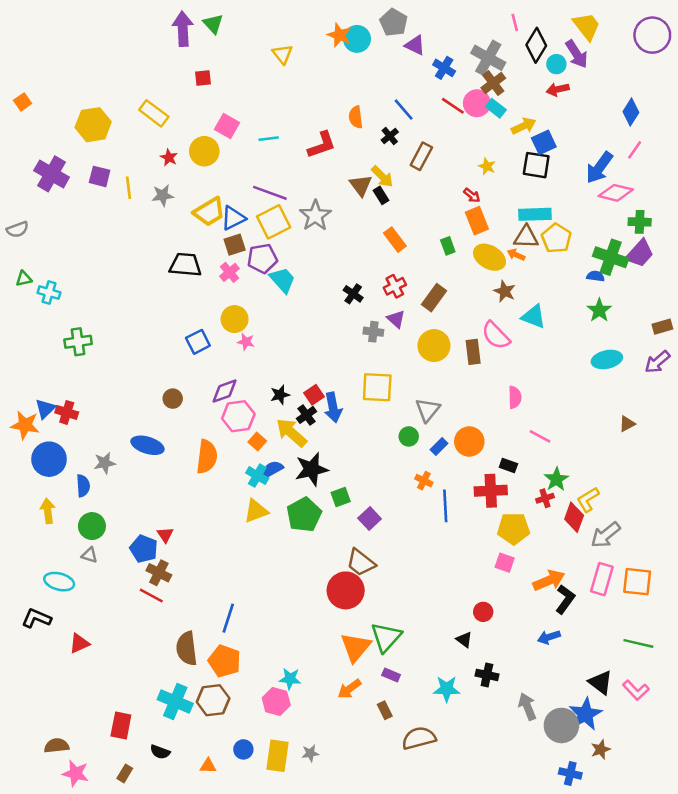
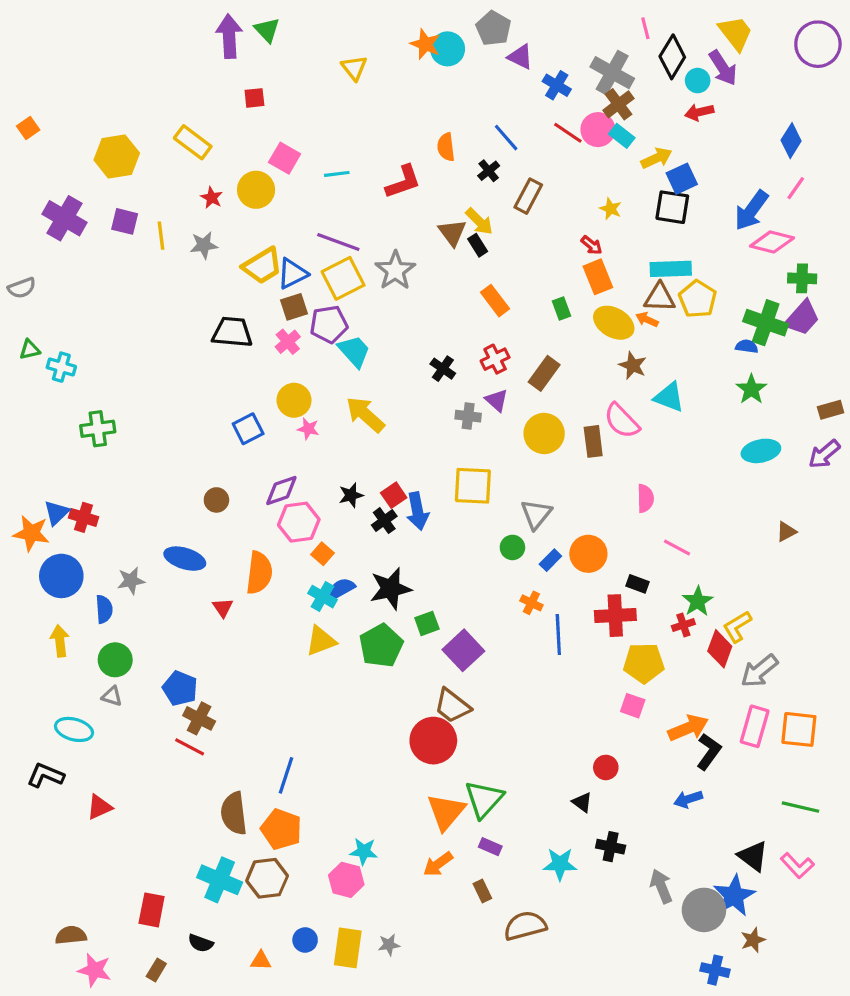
yellow arrow: (291, 433) -> (365, 415), moved
purple square: (370, 518) -> (463, 650), size x1.4
red triangle: (165, 535) -> (223, 608), moved

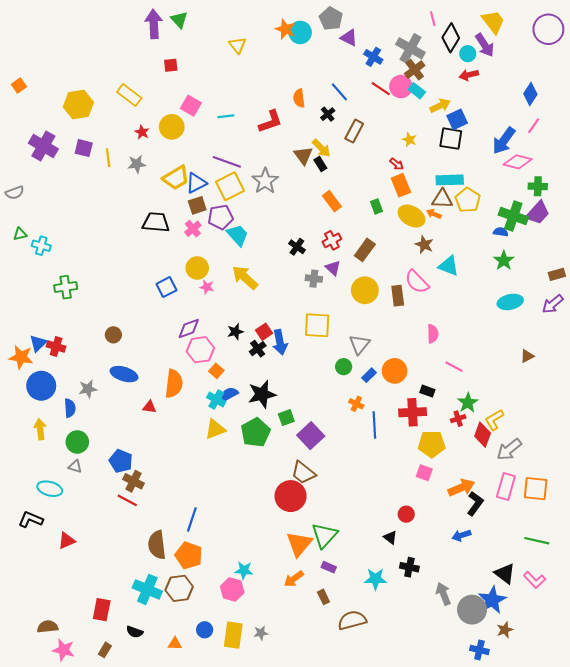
brown circle: (216, 500) -> (113, 335), moved
red triangle: (223, 608) -> (149, 407), turned -48

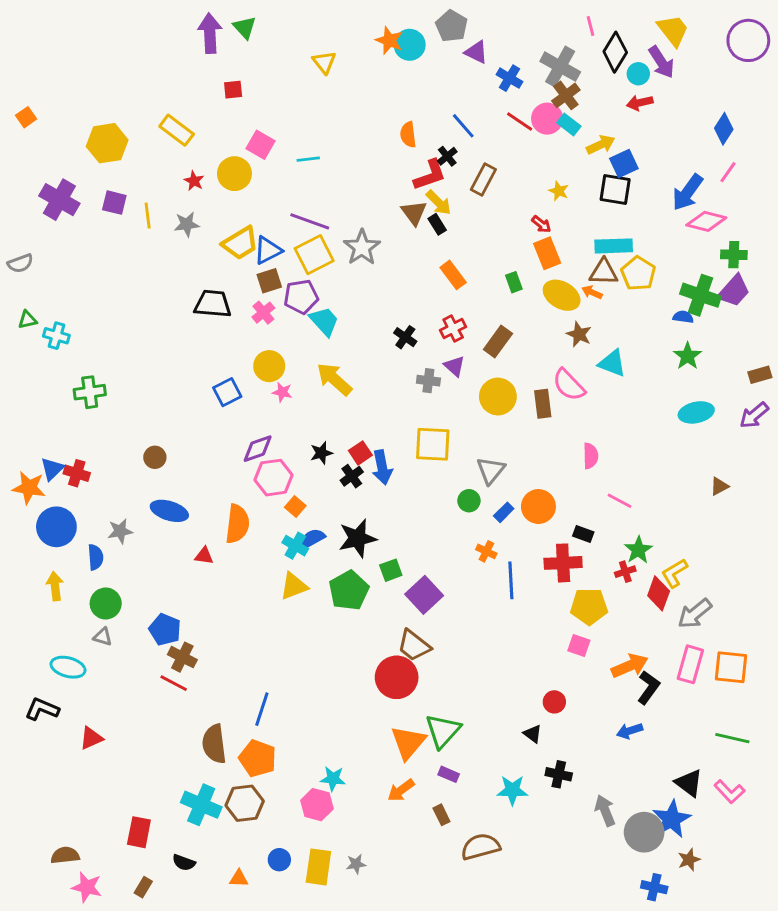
red L-shape: (270, 122) -> (430, 175), moved

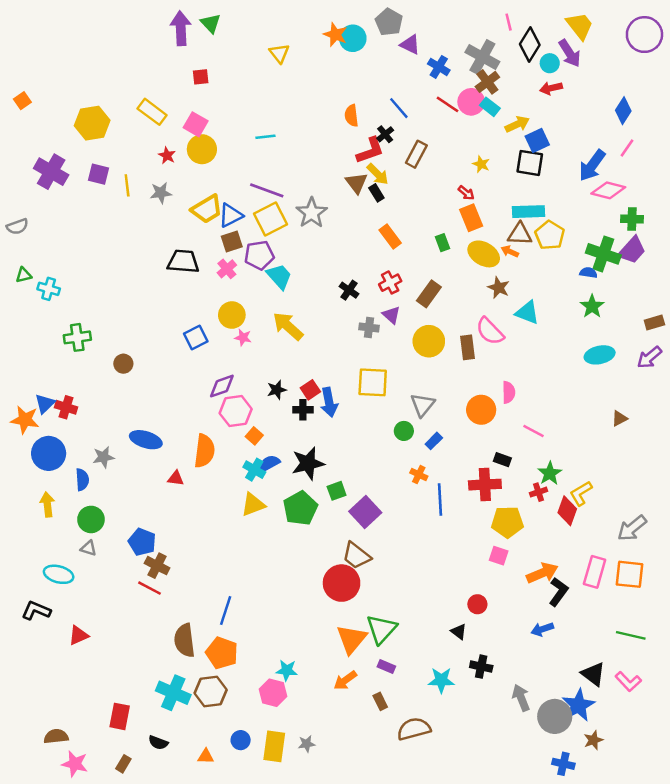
pink square: (261, 145) -> (196, 124), moved
brown circle: (155, 457) -> (123, 364), moved
black cross: (352, 476) -> (303, 410), turned 36
orange circle: (538, 507) -> (481, 410), moved
gray arrow: (695, 614) -> (632, 528), moved

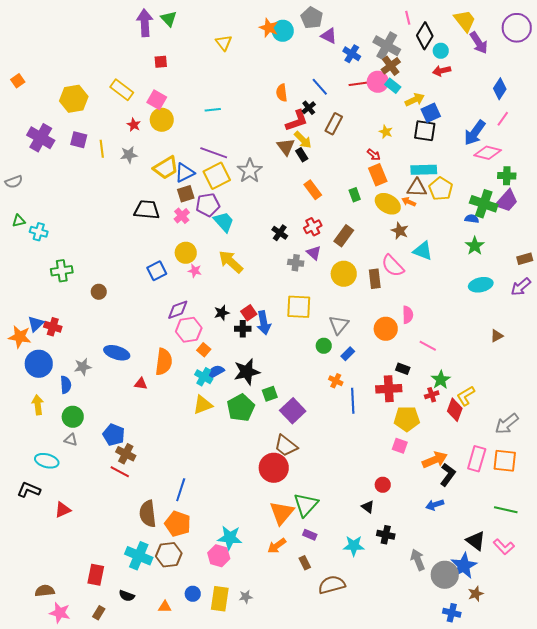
purple arrow: (570, 53) -> (479, 43), moved
red line: (447, 104) -> (359, 84), turned -42
cyan star: (287, 670) -> (230, 538), size x1.4

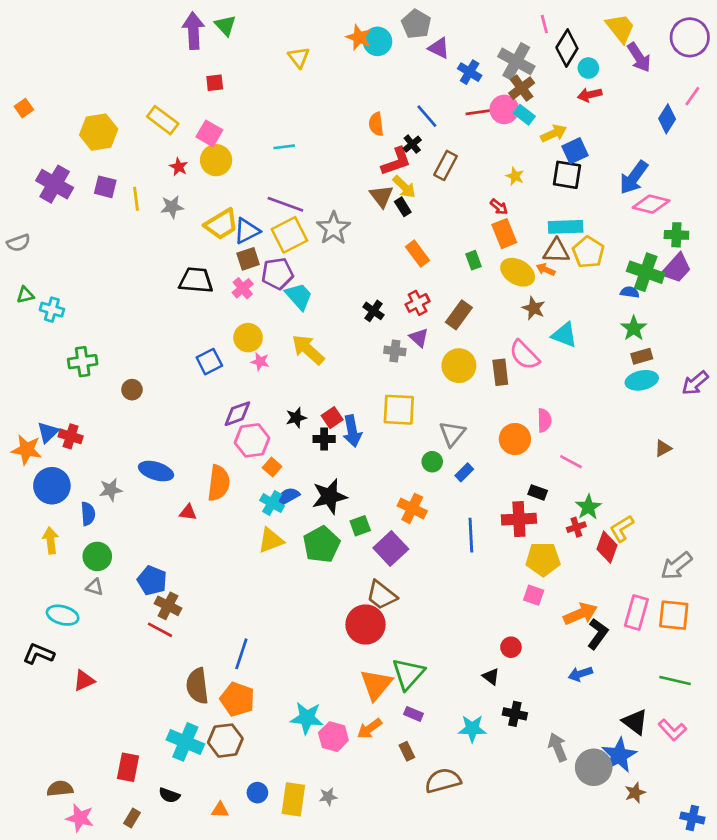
pink line: (503, 119) -> (692, 96), moved
brown rectangle: (525, 259) -> (642, 356), moved
orange cross: (336, 381) -> (412, 508), moved, size x1.5
pink hexagon: (219, 556) -> (333, 737), moved
blue cross: (452, 613) -> (692, 818), moved

